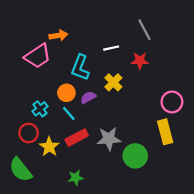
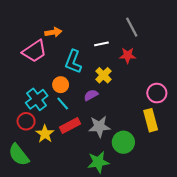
purple semicircle: (88, 97) -> (91, 95), moved
cyan cross: (40, 109) -> (37, 99), size x1.5
green star: (76, 178) -> (98, 162), moved, size x1.5

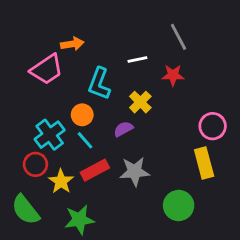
green circle: (123, 142) -> (179, 206), moved
green star: (98, 162) -> (79, 220), moved

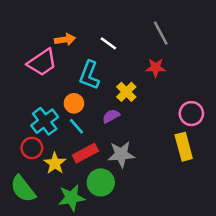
white line: (137, 60) -> (108, 43), moved, turned 48
green circle: (179, 206) -> (101, 182), moved

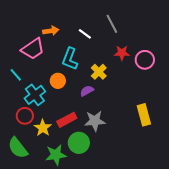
gray line: (161, 33) -> (112, 24), moved
pink circle: (191, 114) -> (145, 60), moved
cyan line: (77, 126) -> (16, 75), moved

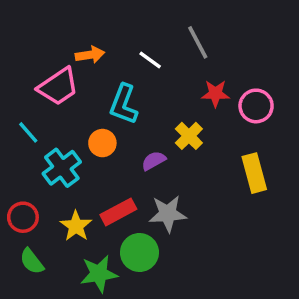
yellow cross: (99, 72) -> (189, 136), moved
yellow rectangle: (144, 115) -> (254, 173), moved
red circle: (25, 116) -> (23, 217), moved
green semicircle: (18, 148) -> (32, 261), size x0.7

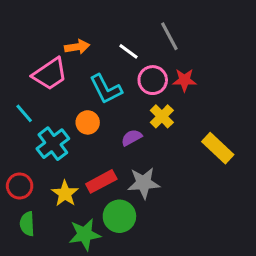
cyan L-shape: (124, 104) -> (106, 89), turned -48
pink circle: (256, 106) -> (153, 80), moved
yellow rectangle: (254, 173) -> (218, 148), turned -32
green semicircle: (32, 261) -> (27, 224), turned 35

